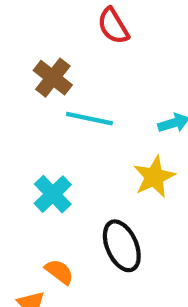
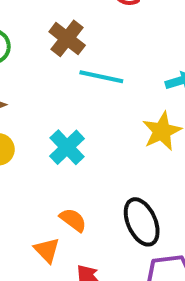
black ellipse: (122, 246) -> (142, 222), moved

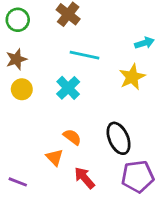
cyan line: (101, 77) -> (84, 55), moved

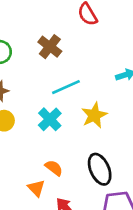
cyan line: (84, 55) -> (66, 87), turned -36
yellow star: (132, 77) -> (94, 115), moved

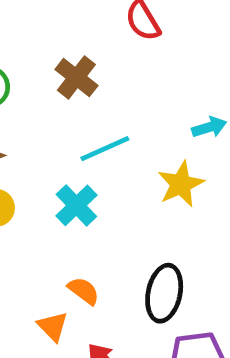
yellow star: (94, 115) -> (181, 184), moved
black ellipse: (100, 169) -> (164, 293), turned 36

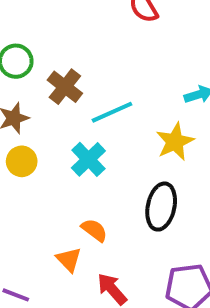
brown cross: (76, 77) -> (65, 87), moved
black ellipse: (164, 293) -> (161, 207), moved

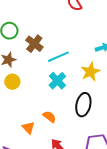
cyan cross: (88, 159) -> (57, 81), moved
orange triangle: (69, 260) -> (28, 128), moved

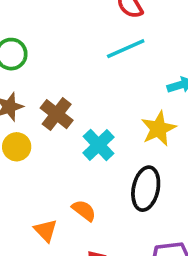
brown cross: (34, 44) -> (57, 114), moved
cyan line: (58, 57) -> (126, 49), moved

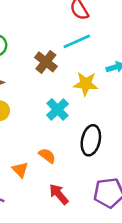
brown cross: (57, 114) -> (46, 62), moved
yellow star: (158, 129) -> (86, 84), moved, turned 30

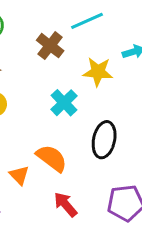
orange semicircle: (47, 156) -> (52, 158), size x1.5

